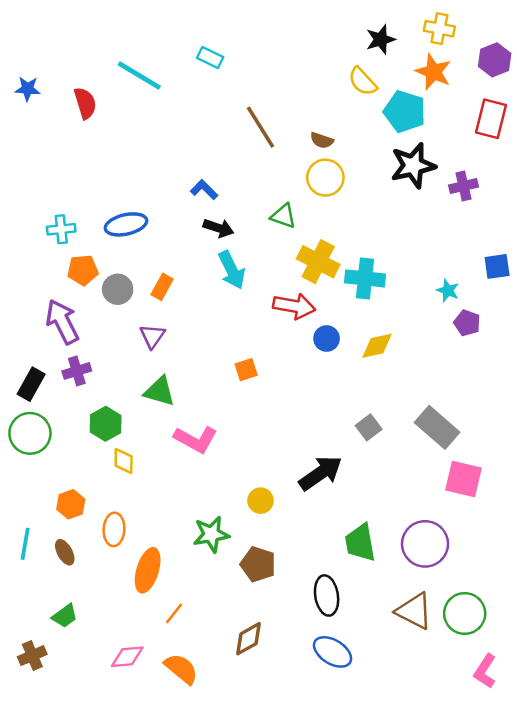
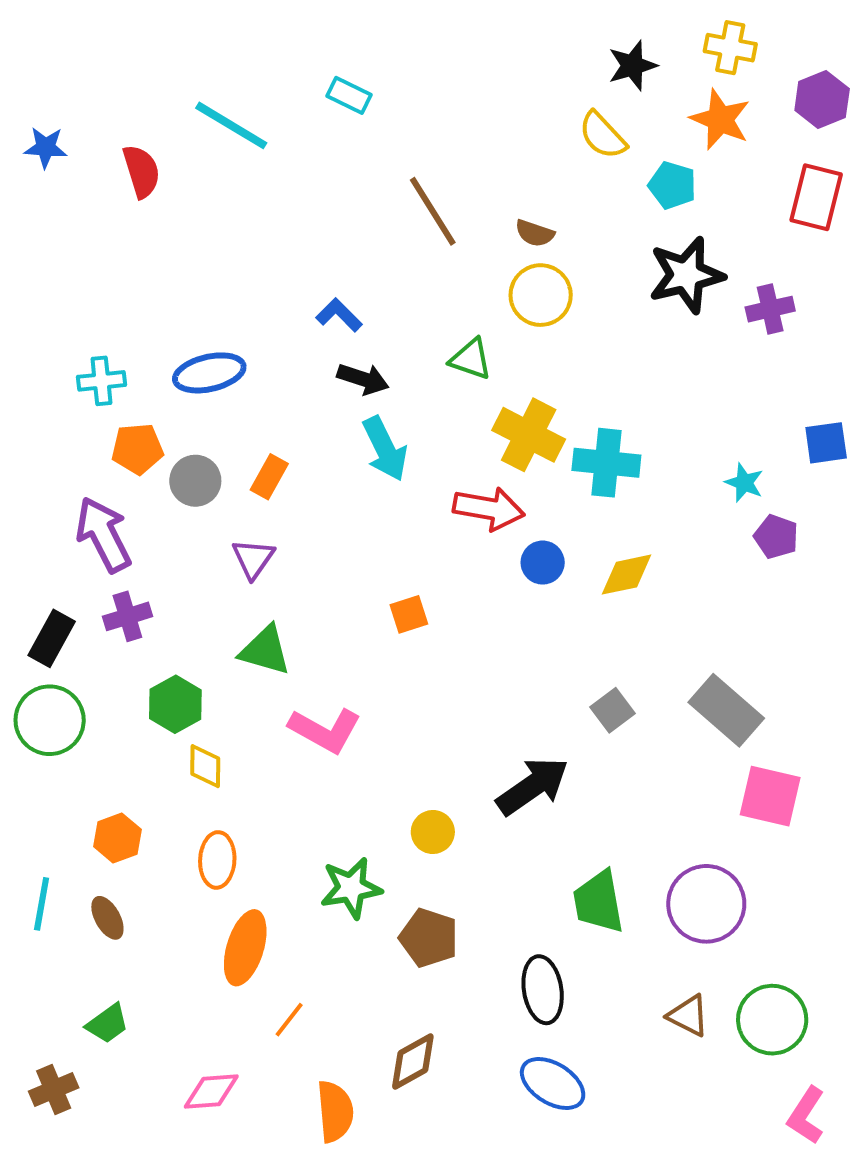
cyan pentagon: (405, 112) -> (672, 185), size x0.7
orange ellipse: (114, 529) -> (217, 860), moved
brown triangle: (414, 611) -> (688, 1016), size x0.7
orange semicircle: (181, 669) -> (335, 1111), moved, turned 45

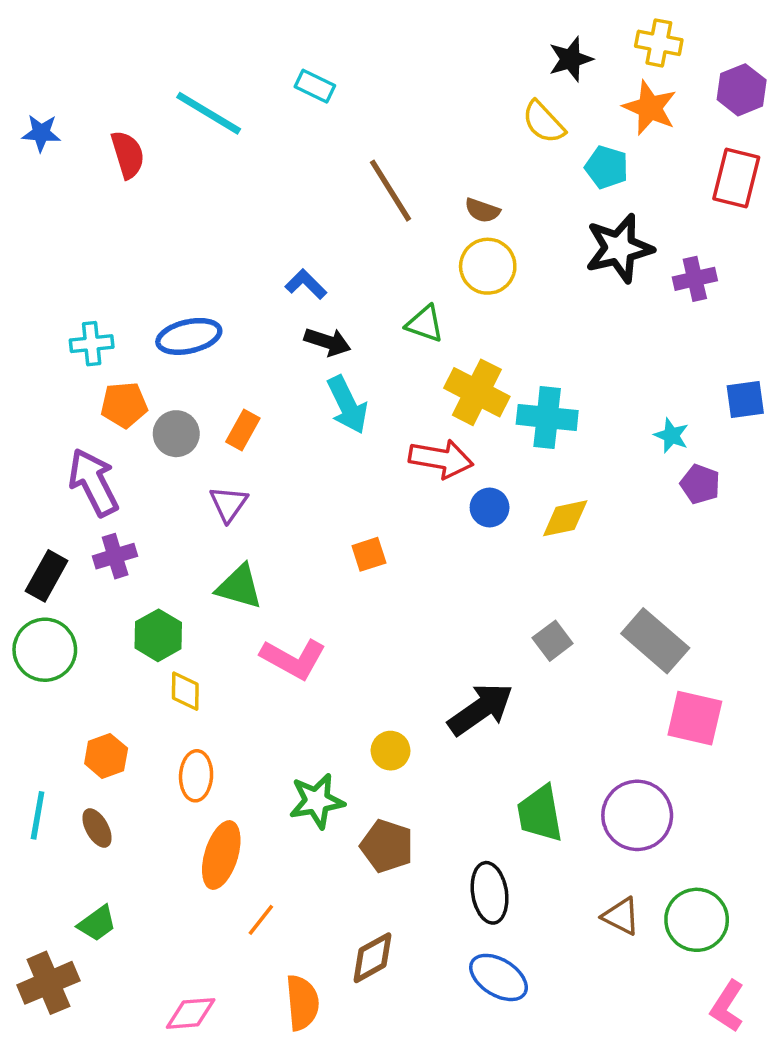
brown cross: (54, 1089) -> (48, 983), size x1.4
pink diamond: (211, 1091) -> (191, 1013), moved

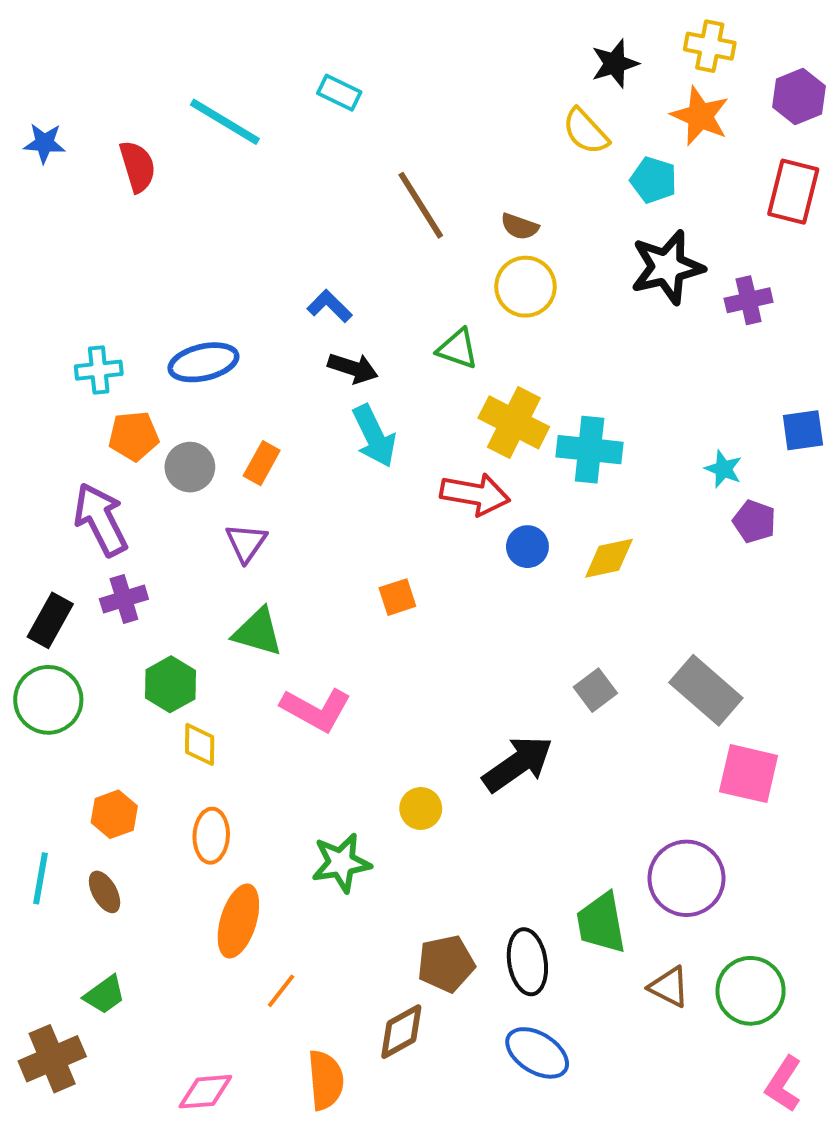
green trapezoid: (540, 814) -> (601, 923), moved
brown pentagon: (387, 846) -> (446, 964), moved, turned -30

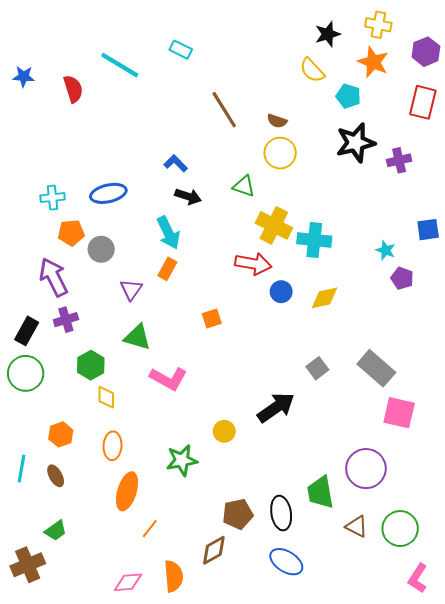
cyan arrow: (374, 436) -> (168, 233), moved
orange rectangle: (262, 463) -> (167, 269), moved
pink diamond: (205, 1092) -> (128, 582), moved

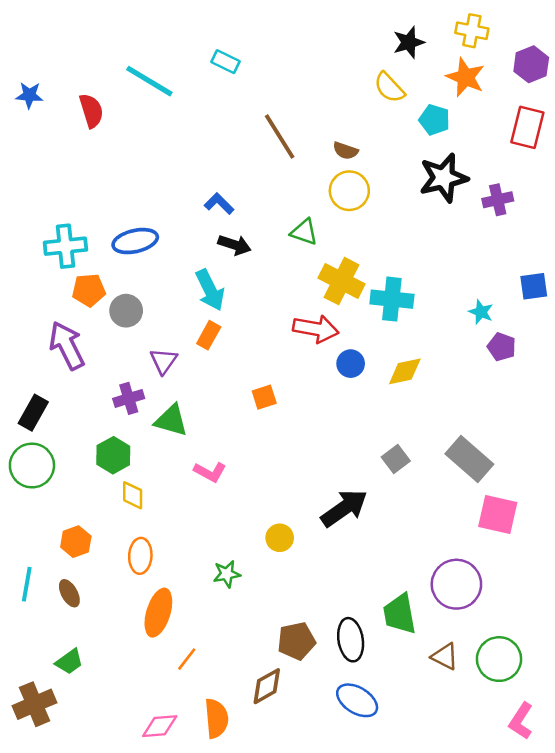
cyan cross: (53, 198) -> (65, 246), size x1.4
purple cross: (66, 320) -> (129, 398), moved
pink L-shape: (168, 379) -> (210, 472), size x0.7
green star: (182, 460) -> (227, 574), size x0.7

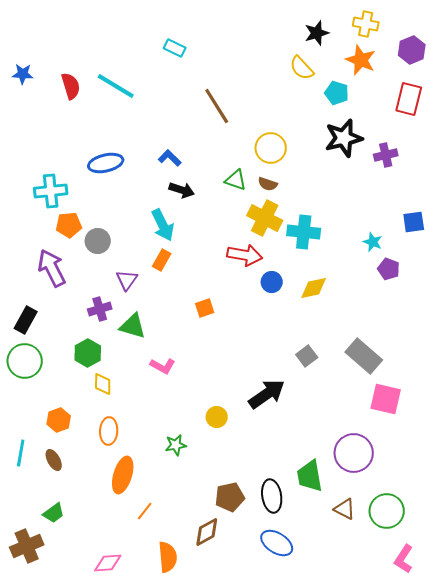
cyan line: (149, 81) -> (116, 86), moved
brown semicircle: (345, 151) -> (268, 184), moved
blue ellipse: (135, 241) -> (106, 163), moved
pink diamond: (160, 726) -> (108, 563), moved

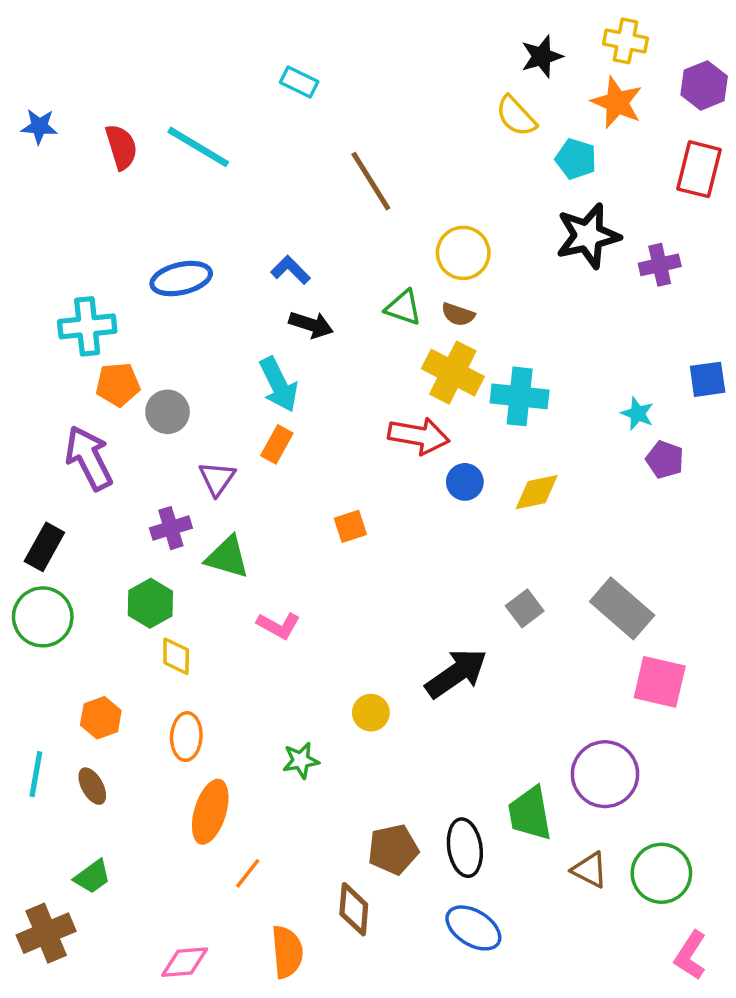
brown diamond: (207, 532) -> (354, 909), turned -56

